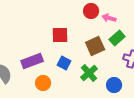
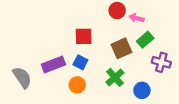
blue square: (64, 63) -> (80, 62), moved
orange circle: (43, 83) -> (77, 85), moved

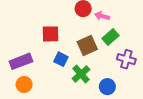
blue square: (80, 62) -> (61, 59), moved
orange circle: (77, 85) -> (24, 85), moved

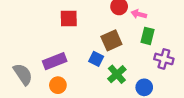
red square: (50, 34) -> (69, 19), moved
green rectangle: (111, 37) -> (148, 36), turned -35
brown square: (87, 46) -> (111, 40), moved

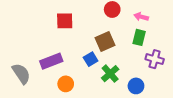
pink arrow: (139, 14) -> (141, 17), moved
blue square: (96, 59) -> (91, 59), turned 32
orange circle: (58, 85) -> (66, 84), moved

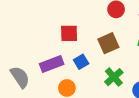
red square: (65, 21) -> (69, 33), moved
blue square: (91, 59) -> (81, 62), moved

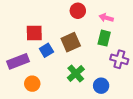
blue square: (81, 62) -> (46, 50), moved

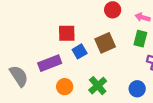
green cross: (76, 74) -> (98, 86), moved

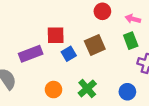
green rectangle: (140, 39) -> (131, 41), turned -35
purple rectangle: (50, 63) -> (31, 54), moved

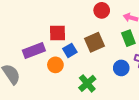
orange circle: (54, 90) -> (55, 65), moved
blue circle: (127, 92) -> (121, 68), moved

